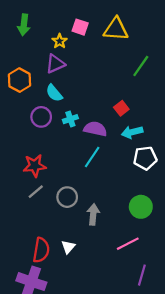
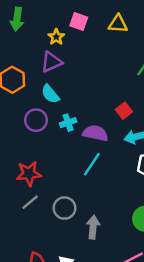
yellow triangle: (116, 29) -> (118, 24), size x0.7

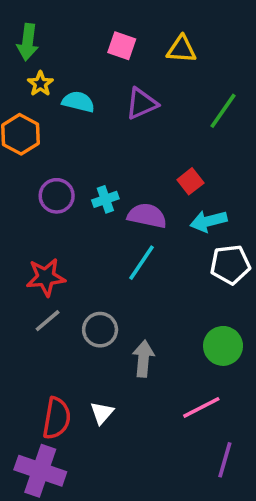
yellow star: (56, 37) -> (40, 84), moved
purple triangle: (51, 62) -> (142, 104), moved
cyan semicircle: (50, 94) -> (78, 102), moved, turned 144

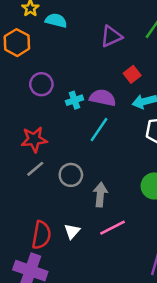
purple triangle: (142, 104) -> (111, 36), moved
cyan cross: (105, 199) -> (74, 100), moved
pink line: (201, 407) -> (112, 228), moved

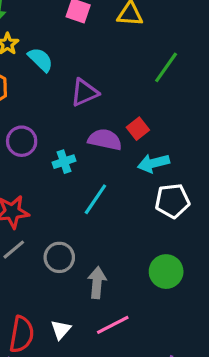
cyan semicircle: (56, 20) -> (40, 60), turned 30
purple triangle: (111, 36) -> (84, 93), moved
purple semicircle: (103, 98) -> (105, 140), moved

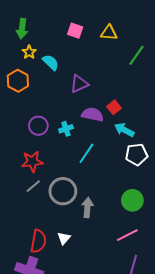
green line: (166, 67) -> (136, 55), moved
purple circle: (22, 141) -> (38, 126), moved
cyan arrow: (154, 163) -> (124, 130), turned 42
gray circle: (59, 257) -> (63, 191), size x1.4
pink line: (113, 325) -> (127, 235), moved

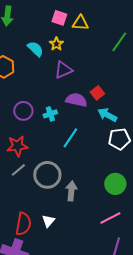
yellow triangle: (109, 33) -> (80, 23), moved
yellow star: (29, 52) -> (56, 44), moved

